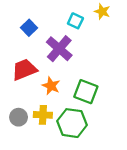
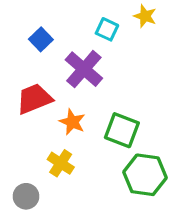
yellow cross: (43, 115) -> (61, 163), turned 30
gray circle: (19, 117) -> (26, 196), moved
green hexagon: (72, 123) -> (145, 175), moved

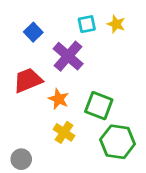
yellow star: (145, 16) -> (116, 24), moved
cyan square: (107, 29) -> (87, 24), turned -36
yellow cross: (61, 163) -> (64, 132), moved

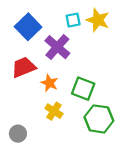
yellow star: (116, 24) -> (98, 20), size x1.5
blue square: (33, 32) -> (28, 27), size x1.6

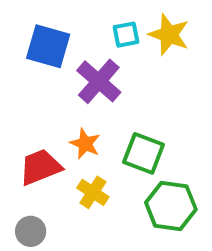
blue square: (28, 27) -> (48, 46), turned -30
red trapezoid: (24, 67) -> (40, 167), moved

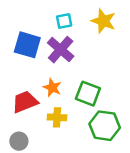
cyan square: (126, 35) -> (64, 21), moved
blue square: (48, 46) -> (27, 45), moved
yellow cross: (93, 192) -> (57, 117), turned -30

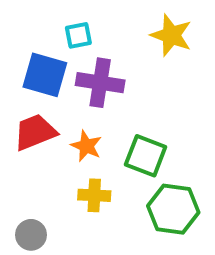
cyan square: (64, 21) -> (78, 35), moved
purple cross: (61, 50) -> (100, 83), turned -32
red trapezoid: (25, 102) -> (35, 132), moved

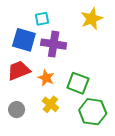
yellow star: (171, 35) -> (92, 19), turned 30
yellow cross: (94, 195) -> (50, 104), turned 35
gray circle: (31, 235) -> (17, 110), moved

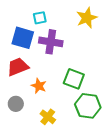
orange star: (46, 78) -> (39, 86), moved
yellow cross: (50, 104) -> (48, 117), moved

